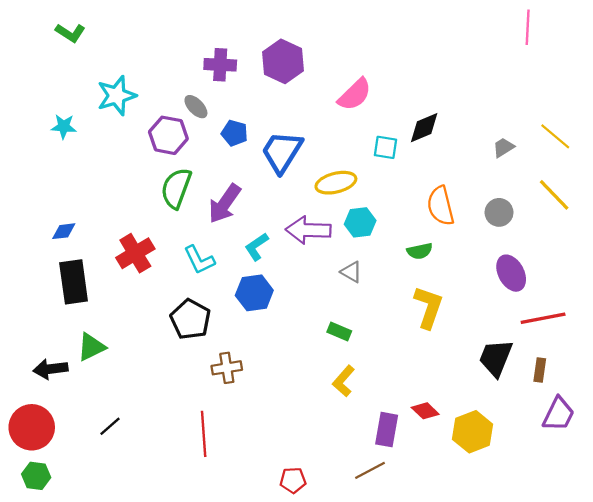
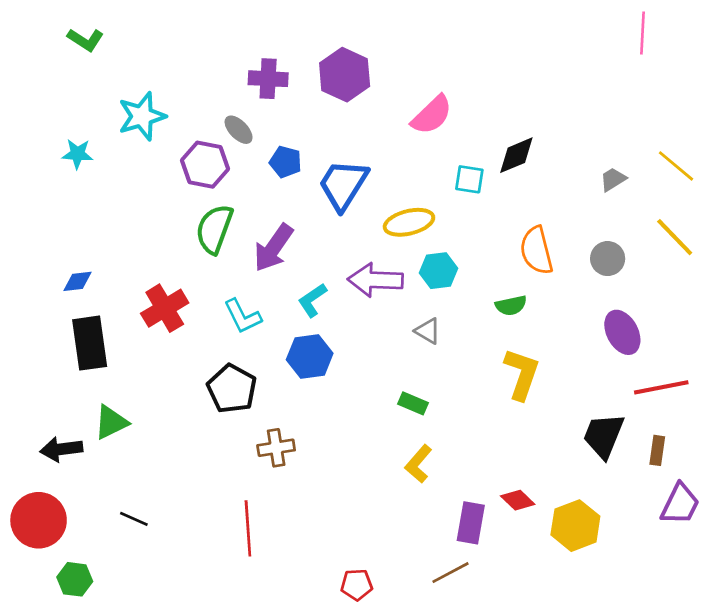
black line: (110, 426) -> (134, 519), turned 65
green hexagon: (36, 476) -> (75, 579), moved

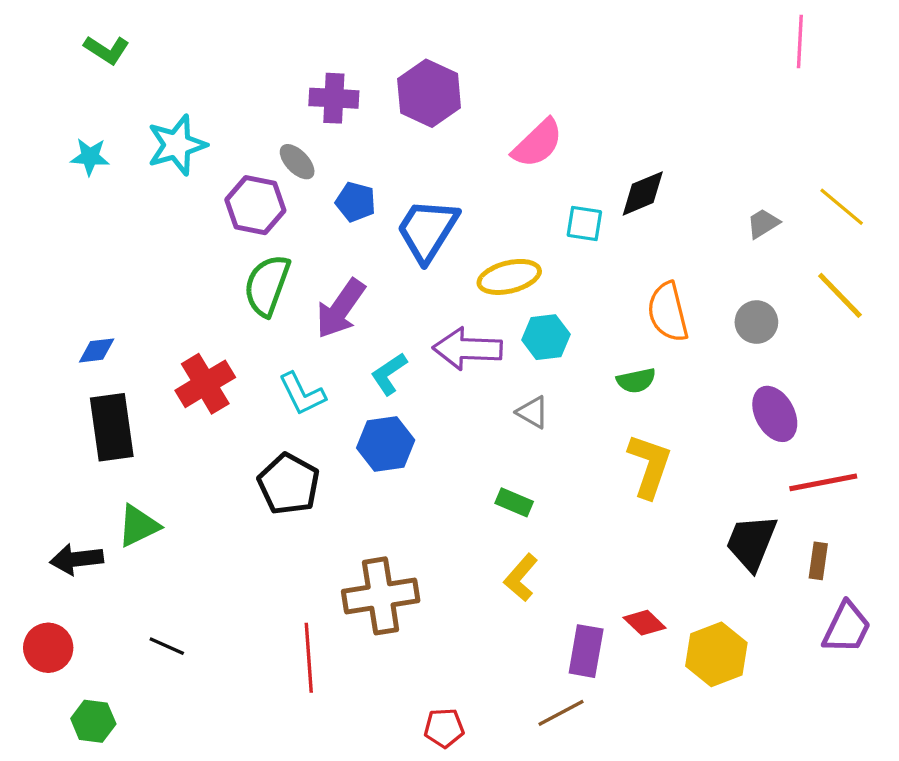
cyan star: (77, 154) -> (90, 157), moved
brown cross: (276, 448) -> (381, 596), moved, size x1.6
red circle: (39, 520) -> (48, 648), size x0.7

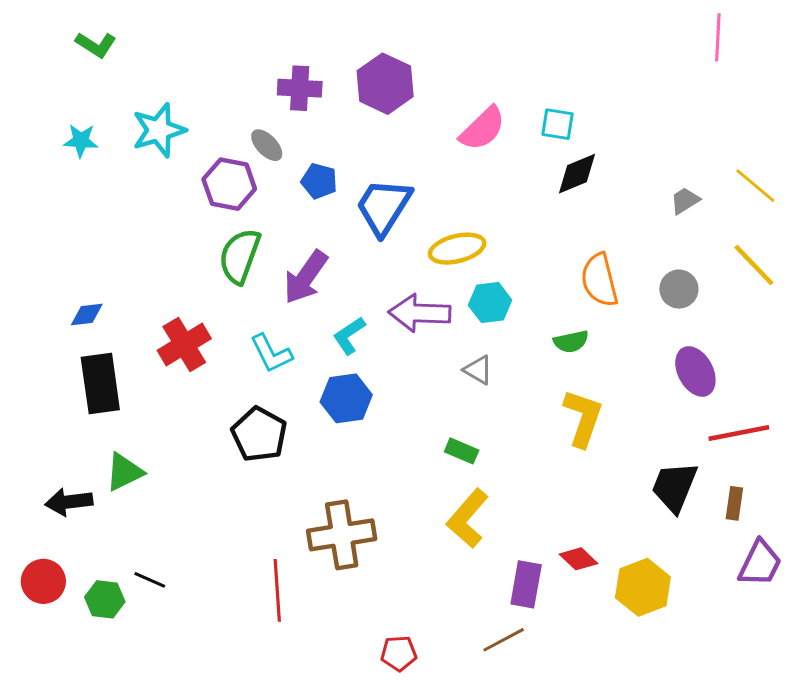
cyan square: (584, 223) -> (558, 124), moved
yellow L-shape: (521, 578) -> (468, 518), size x1.4
green hexagon: (93, 721) -> (105, 599), moved

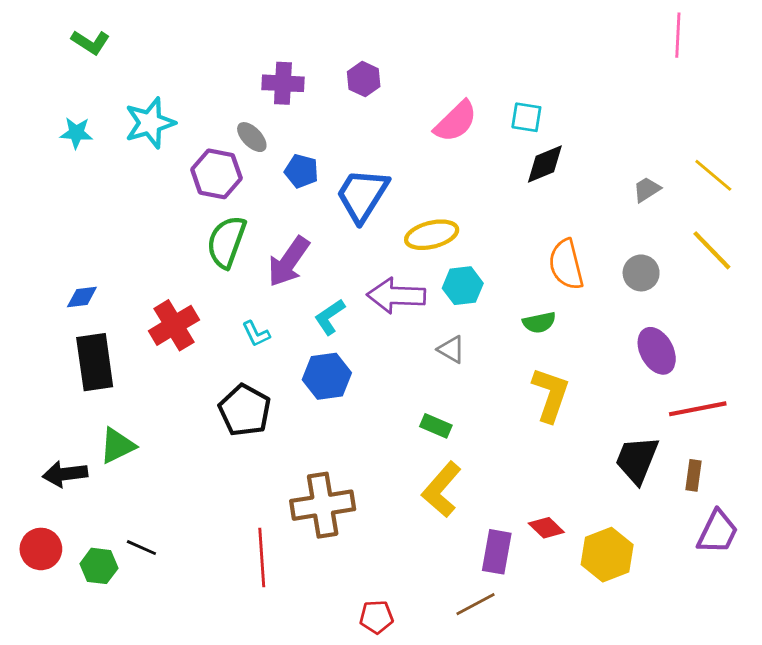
purple hexagon: (385, 84) -> (364, 79), size x0.6
cyan L-shape: (271, 353) -> (256, 334), size x0.7

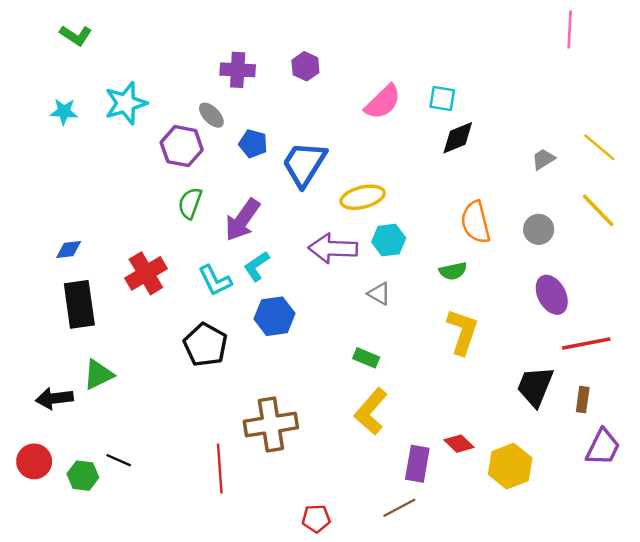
green semicircle: (226, 242) -> (190, 203), size x0.7
cyan L-shape: (330, 317) -> (257, 266), moved
cyan L-shape: (256, 334) -> (215, 281), size x1.4

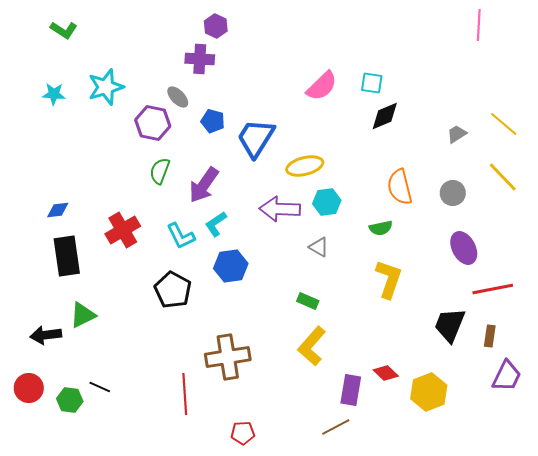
purple hexagon: (305, 66) -> (216, 26), moved
red pentagon: (316, 518) -> (243, 433), moved

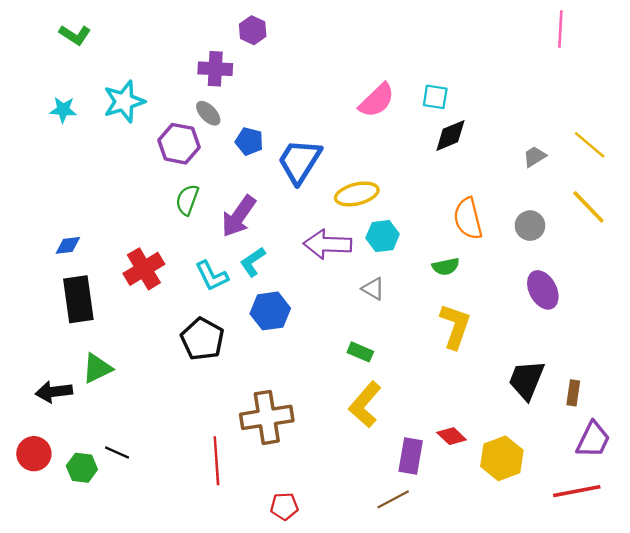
purple cross: (200, 59) -> (215, 69), moved
red line: (493, 289) -> (577, 491), moved

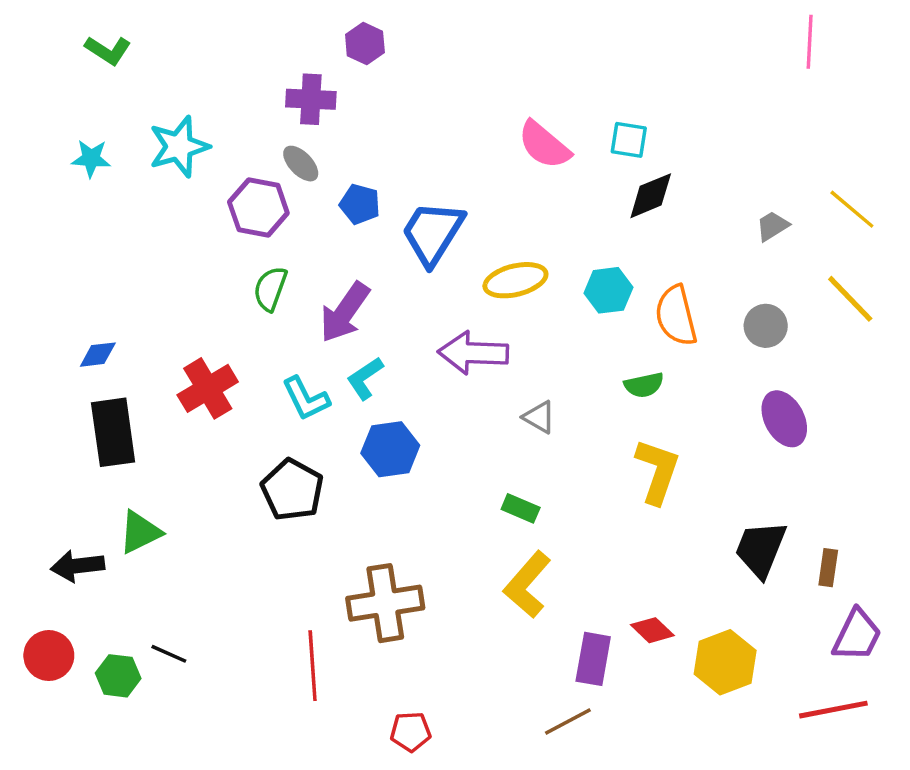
pink semicircle: (377, 100) -> (544, 145), turned 84
cyan hexagon: (383, 236) -> (608, 290), moved

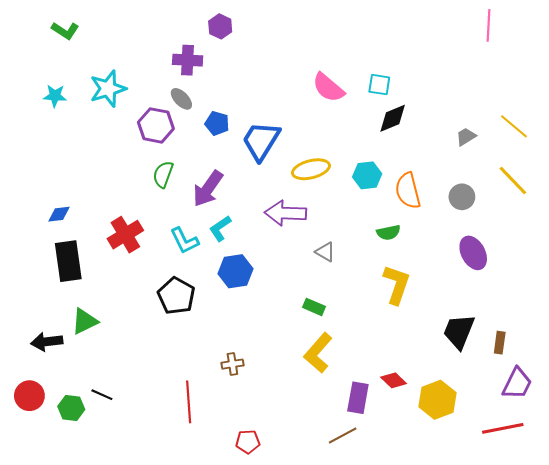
brown cross: (385, 603) -> (232, 364), size x0.5

